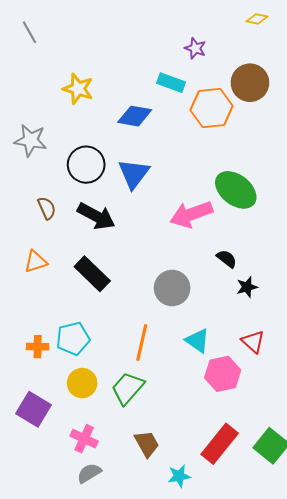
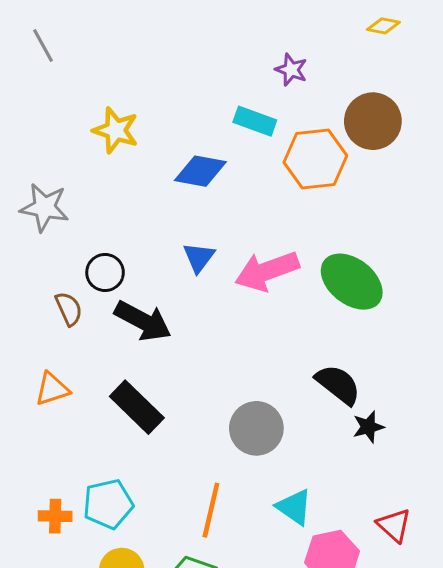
black circle: (86, 165) -> (105, 272), moved, size x0.7
blue triangle: (134, 174) -> (199, 257), size x0.7
pink arrow: (191, 214) -> (267, 271), moved
black semicircle: (227, 259) -> (338, 384), size x1.5
red triangle: (253, 342) -> (394, 525), moved

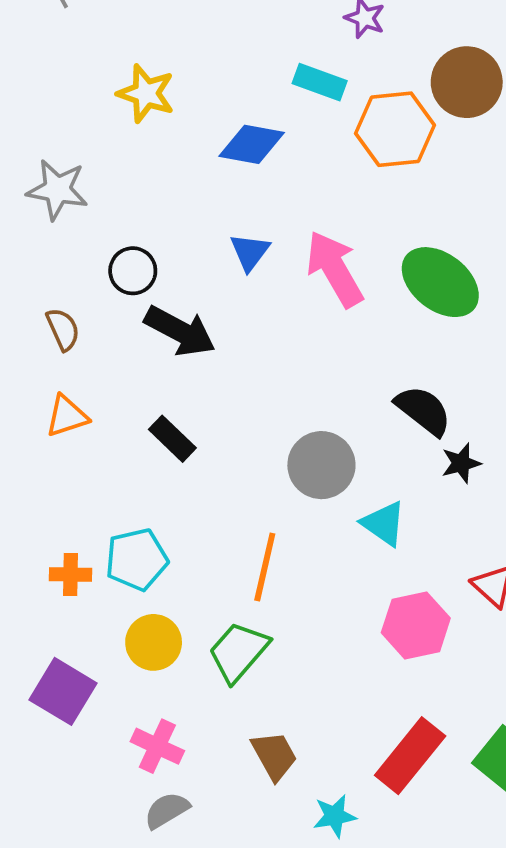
pink arrow: (267, 271) -> (335, 269), turned 80
brown semicircle: (69, 309) -> (63, 329), moved
black rectangle: (137, 407) -> (172, 439), size x0.7
cyan triangle: (294, 507) -> (384, 524), moved

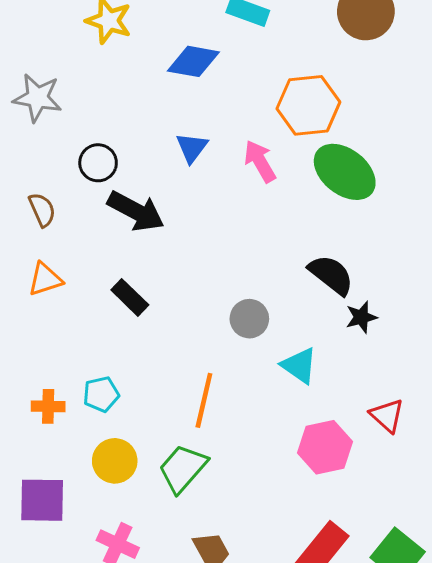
orange hexagon: (395, 129) -> (308, 105), moved
pink arrow: (335, 269) -> (260, 161), size x0.7
gray circle: (321, 465) -> (249, 319), size x0.7
cyan pentagon: (137, 559) -> (101, 394), size x0.7
purple square: (63, 691) -> (42, 500), turned -30

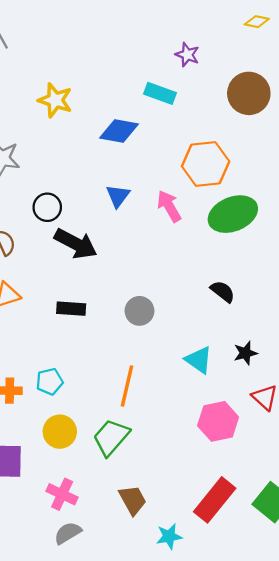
green ellipse: (345, 172) -> (233, 214), turned -60
black semicircle: (331, 275) -> (223, 292), size x0.7
black rectangle: (130, 297) -> (71, 309), turned -40
black star: (361, 317) -> (245, 353), moved
gray circle: (249, 319) -> (139, 311), moved

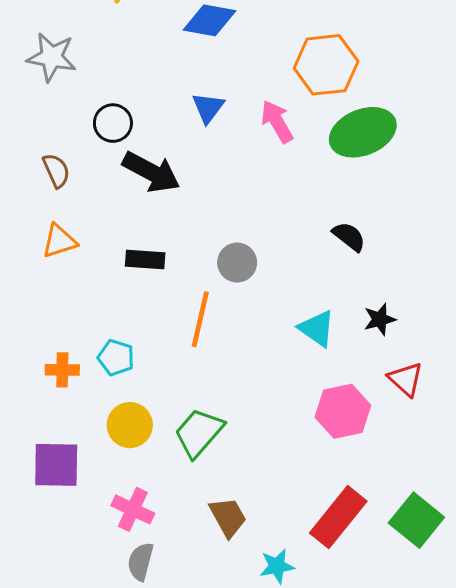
cyan pentagon: (50, 382) -> (116, 358), turned 30
orange line: (127, 386) -> (200, 319), moved
gray semicircle: (68, 533) -> (141, 562), turned -44

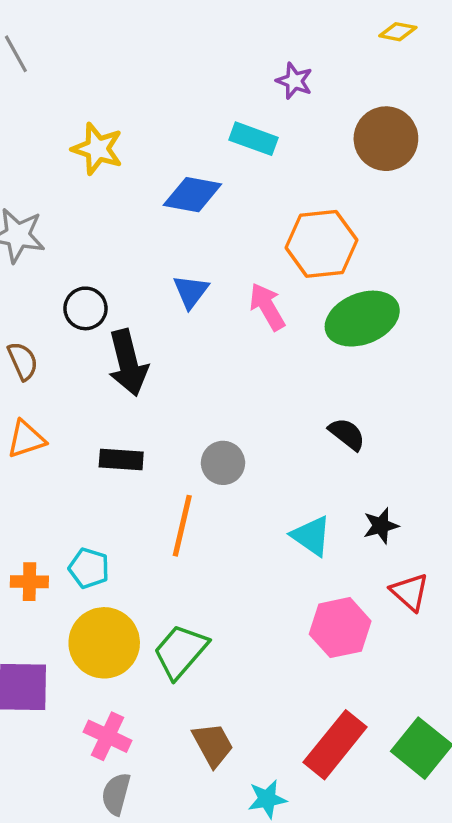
black arrow: (151, 172) -> (128, 363), turned 48
yellow circle: (130, 425) -> (104, 643), size x1.4

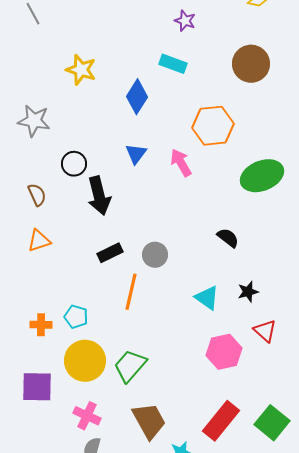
purple star: (294, 81) -> (185, 21), moved
blue diamond: (192, 195) -> (137, 97), turned -68
green ellipse: (362, 319) -> (262, 176), moved
black rectangle: (121, 459) -> (110, 253), moved, turned -30
brown trapezoid: (213, 745) -> (149, 421), size x1.4

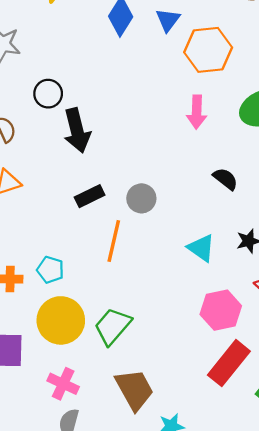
blue triangle: (136, 154) -> (168, 20), moved
pink arrow: (181, 163) -> (197, 112), moved, turned -148
red rectangle: (221, 421) -> (229, 363), moved

